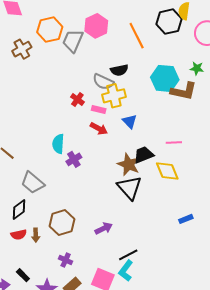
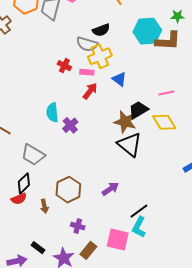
red arrow: (99, 129) -> (90, 91), turned -72
red semicircle: (19, 235) -> (19, 199), moved

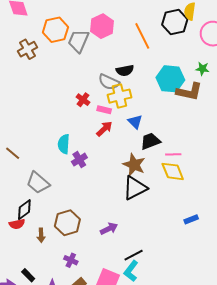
pink line: (166, 93) -> (173, 154), moved
black trapezoid: (138, 110) -> (150, 141), moved
black triangle: (130, 145) -> (135, 188), turned 44

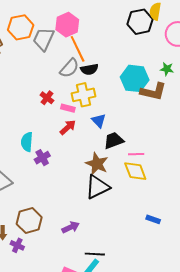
orange line: (142, 36) -> (78, 49), moved
gray semicircle: (109, 82) -> (69, 68), moved, turned -75
blue rectangle: (191, 219) -> (153, 219), turned 40
black line: (134, 255) -> (95, 254), turned 30
purple cross: (71, 260) -> (17, 245), moved

